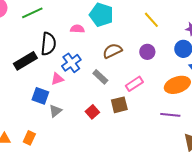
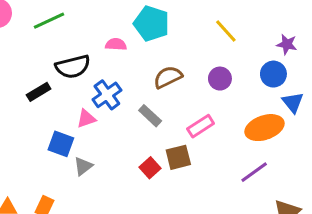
black semicircle: (48, 44) -> (73, 67), turned 70
black rectangle: (25, 61) -> (39, 92), size x0.7
red square: (92, 112) -> (150, 168), moved
purple line: (170, 115) -> (254, 172), turned -42

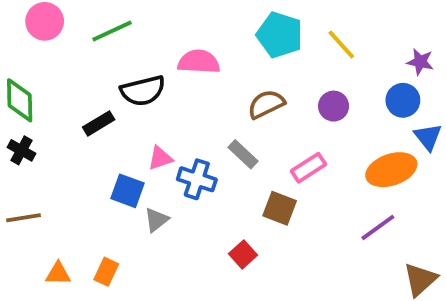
cyan pentagon: (152, 24) -> (280, 35), moved
pink semicircle: (116, 44) -> (199, 62), size x1.5
blue cross: (107, 95) -> (197, 179), moved, turned -36
brown square: (178, 157) -> (280, 208), turned 35
red square: (150, 168) -> (243, 254), moved

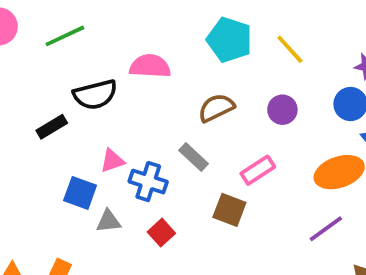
gray triangle: (156, 220) -> (108, 221), turned 32
red square: (243, 254) -> (161, 233), moved

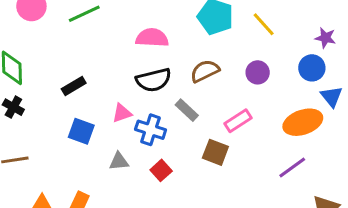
black semicircle: (95, 95) -> (154, 80), moved
blue square: (80, 193) -> (81, 131), moved

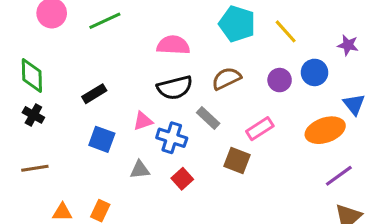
blue circle: (312, 68) -> (315, 72), moved
purple line: (292, 167) -> (339, 176), moved

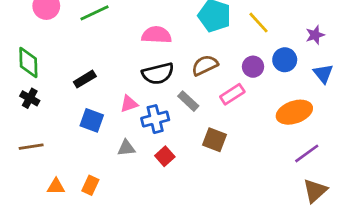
purple star: (348, 45) -> (315, 35), turned -30
blue triangle: (354, 104) -> (323, 74), moved
pink rectangle: (260, 129) -> (232, 94), moved
blue cross: (172, 138) -> (155, 119), turned -32

